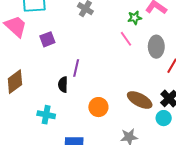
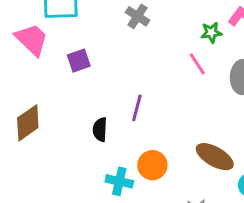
purple line: (76, 68) -> (137, 108), moved
cyan cross: (46, 115) -> (119, 181), moved

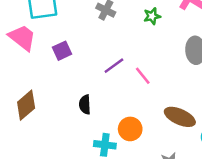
green star: (211, 32) -> (152, 16), moved
pink line: (197, 64) -> (143, 76), moved
purple line: (137, 108) -> (114, 66), moved, turned 45

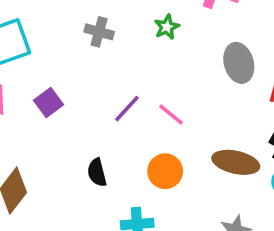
orange circle: (130, 129) -> (165, 171), moved

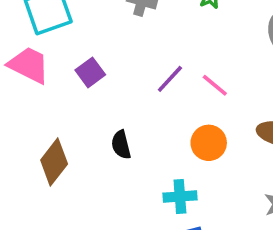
black semicircle: (97, 173) -> (121, 145), moved

